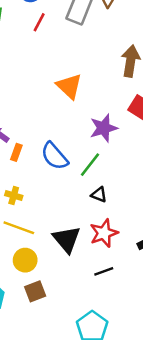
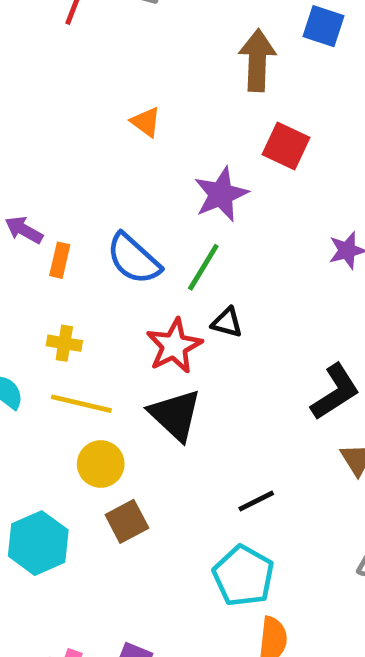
orange triangle: (69, 86) -> (146, 122), size x0.6
red star: (104, 233) -> (174, 346), moved
black line: (104, 271) -> (256, 501), moved

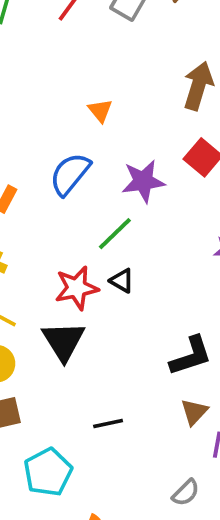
blue semicircle: (133, 259) -> (70, 174), moved, turned 72
cyan pentagon: (243, 576) -> (48, 472), moved

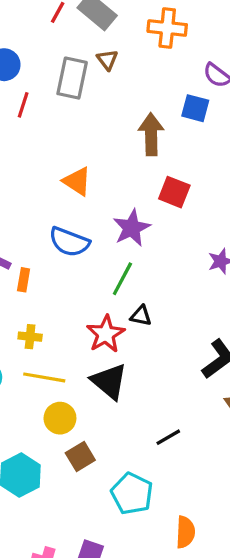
orange triangle: (100, 111) -> (77, 181), size x1.4
blue semicircle: (70, 174) -> (69, 242), turned -90

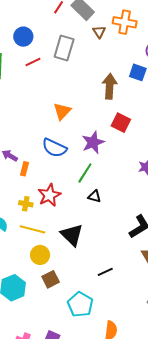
brown triangle: (107, 60) -> (99, 32), moved
red line: (23, 105) -> (33, 62), turned 42
orange triangle: (77, 181) -> (62, 111), turned 36
red star: (106, 334) -> (49, 195), moved

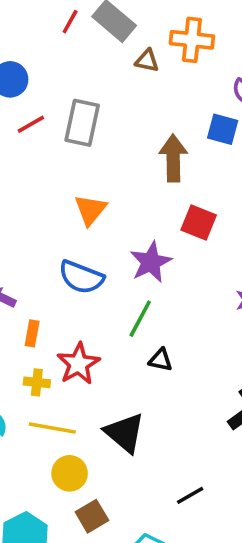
brown triangle: (99, 32) -> (147, 61), turned -40
gray rectangle: (64, 48) -> (82, 123), moved
orange rectangle: (25, 169) -> (32, 333), moved

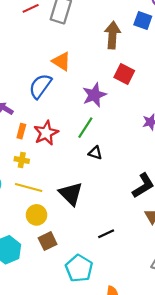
orange triangle: (90, 210) -> (61, 61), turned -42
blue semicircle: (81, 277) -> (40, 86), moved, turned 100
red star: (78, 364) -> (46, 133), moved

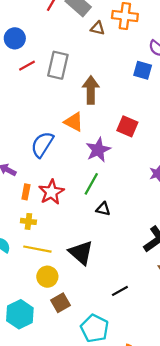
brown arrow: (113, 35) -> (91, 90), moved
orange triangle: (61, 61) -> (74, 122), moved

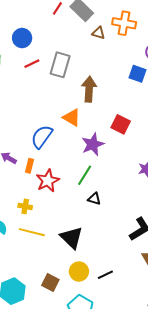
orange rectangle: (26, 192) -> (30, 166), moved
yellow circle: (47, 277) -> (79, 272), moved
brown square: (61, 303) -> (50, 282), turned -36

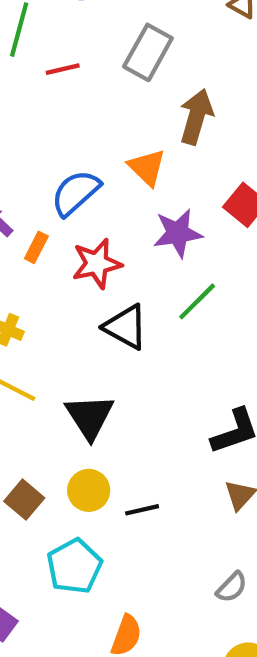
red line: (32, 64) -> (63, 69), moved
green line: (85, 175) -> (197, 301), moved
red star: (48, 181) -> (97, 264), moved
black triangle: (94, 199) -> (126, 327), moved, size x1.6

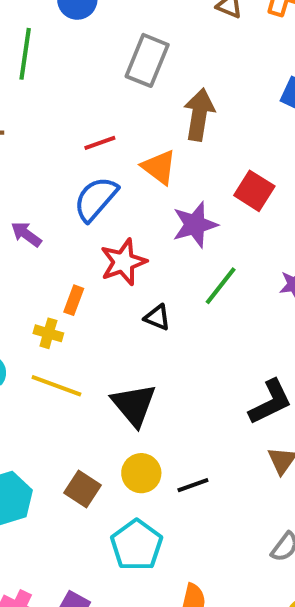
red line: (63, 69) -> (100, 143), moved
orange rectangle: (36, 247) -> (74, 300), moved
black triangle: (126, 327) -> (157, 317), size x0.6

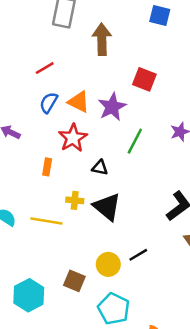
orange triangle: (159, 167) -> (79, 102), moved
blue semicircle: (96, 199) -> (49, 103), size x0.7
yellow cross: (48, 333) -> (75, 200), moved
black triangle: (134, 405) -> (107, 207), moved
black line: (193, 485) -> (138, 255), moved

